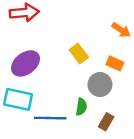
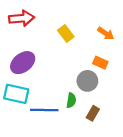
yellow rectangle: (79, 54) -> (66, 33), moved

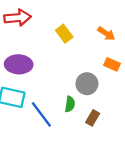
purple ellipse: (23, 63) -> (19, 64), turned 40
orange rectangle: (100, 63) -> (112, 64), moved
blue line: (44, 110) -> (41, 114), turned 52

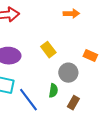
yellow rectangle: (64, 34) -> (48, 50), moved
orange arrow: (106, 34) -> (71, 14), moved, turned -35

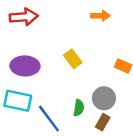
gray circle: (68, 73) -> (104, 98), moved

